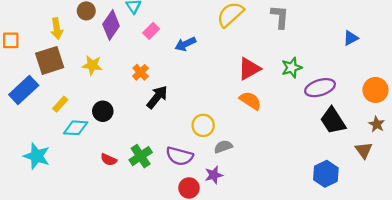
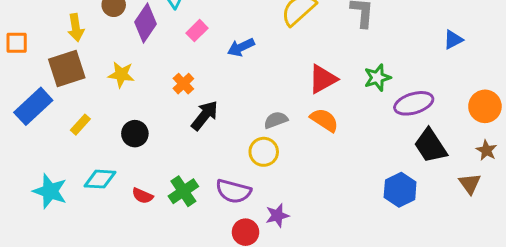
cyan diamond: (76, 128) -> (100, 179), moved
gray semicircle: (223, 147) -> (276, 120), moved
blue hexagon: (326, 174) -> (400, 190), moved

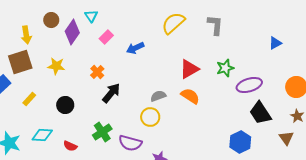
green cross: (183, 191) -> (102, 132), moved

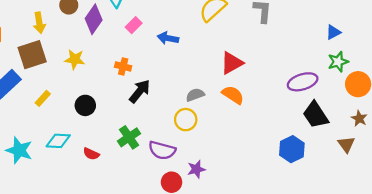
blue arrow: (135, 48) -> (168, 38), turned 36
green star: (225, 68) -> (338, 62), moved
orange cross: (97, 72) -> (123, 66), turned -32

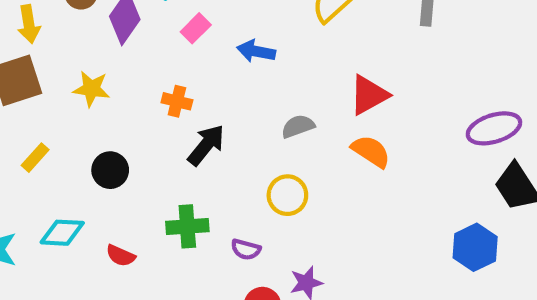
gray semicircle: (195, 95) -> (298, 126), moved
green cross: (129, 137) -> (187, 226), turned 30
purple semicircle: (162, 150) -> (246, 249), size x0.6

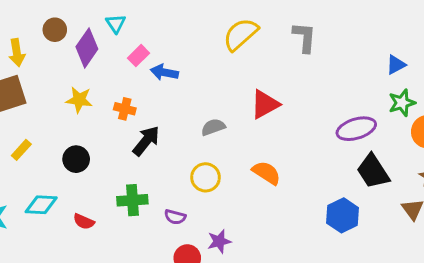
blue arrow: (256, 51) -> (164, 72), moved
yellow star: (91, 89) -> (79, 100), moved
orange semicircle: (371, 151) -> (266, 173), moved

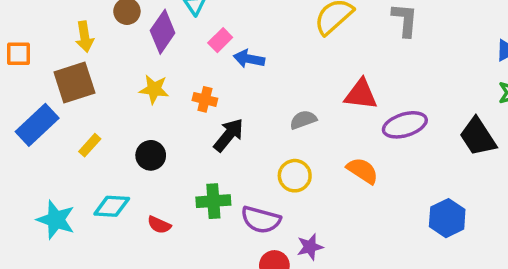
red triangle: (265, 104) -> (361, 94), turned 36
purple ellipse: (356, 129) -> (405, 125), moved
black trapezoid: (373, 171) -> (478, 137), moved
purple semicircle: (175, 217) -> (261, 220), size x1.6

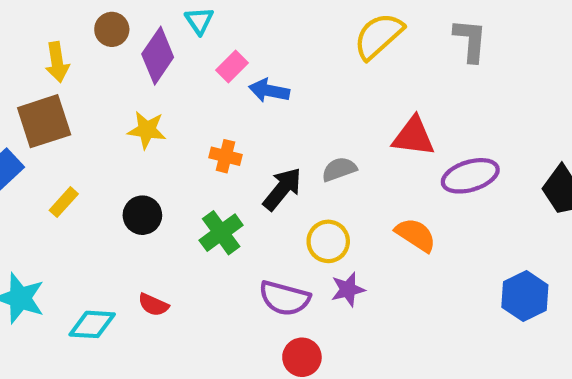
orange cross: (205, 99) -> (225, 156), moved
black arrow: (229, 135) -> (282, 189), moved
green cross: (213, 201) -> (221, 233), moved, turned -32
cyan diamond: (112, 206) -> (92, 324), moved
purple star: (310, 247) -> (348, 289), moved

